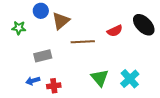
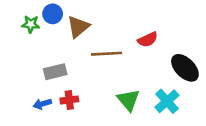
black ellipse: (144, 25) -> (185, 68), moved
green star: (19, 28) -> (31, 24), moved
red cross: (54, 86) -> (69, 100), moved

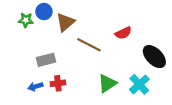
brown line: (107, 54) -> (89, 45), turned 30
green triangle: (128, 100) -> (107, 83), turned 36

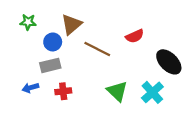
blue circle: (44, 12) -> (53, 42), moved
green triangle: (107, 83) -> (117, 91), turned -42
blue arrow: (35, 87) -> (30, 88), moved

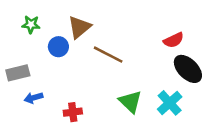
red semicircle: (135, 36) -> (174, 40), moved
gray rectangle: (50, 65) -> (18, 73), moved
red cross: (63, 91) -> (73, 112), moved

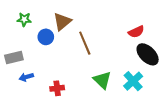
brown line: (108, 55) -> (85, 43), turned 40

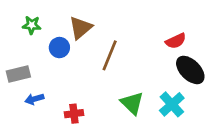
brown line: (85, 43) -> (110, 55), turned 45

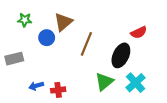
black ellipse: (190, 70) -> (121, 55), moved, turned 70
blue arrow: (34, 99) -> (36, 86), moved
green triangle: (132, 103) -> (104, 82), turned 36

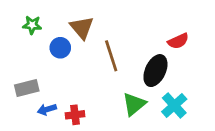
brown triangle: (63, 22) -> (82, 28), turned -30
brown line: (86, 44) -> (111, 56), turned -40
gray rectangle: (14, 59) -> (27, 88), moved

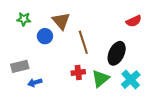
red semicircle: (178, 41) -> (134, 21), moved
red cross: (75, 115) -> (78, 72), moved

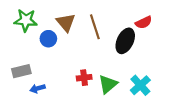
green star: (24, 19) -> (26, 20), size x1.5
brown line: (83, 42) -> (95, 27), moved
black ellipse: (117, 53) -> (125, 41), moved

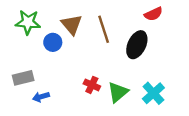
red semicircle: (144, 22) -> (153, 14), moved
red cross: (84, 78) -> (92, 85), turned 32

